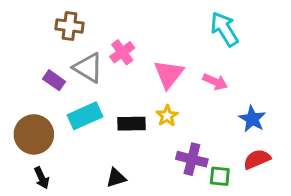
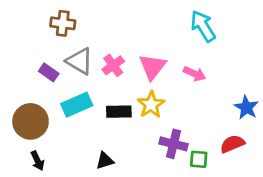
pink cross: (122, 52) -> (113, 65), moved
yellow star: (167, 116) -> (151, 105), size x1.4
blue star: (252, 119) -> (246, 107), moved

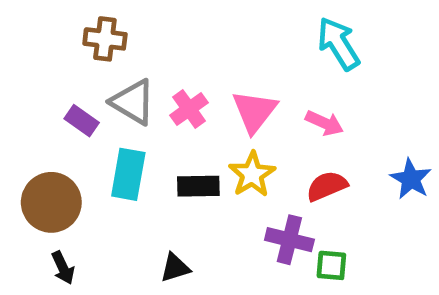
cyan rectangle: (77, 105) -> (128, 174), turned -56
red semicircle: (232, 144) -> (327, 186), moved

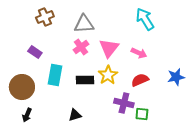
brown cross: (105, 39) -> (45, 17), turned -30
gray triangle: (133, 102) -> (84, 24), moved, turned -35
blue star: (411, 179) -> (176, 77), turned 30
black arrow: (63, 268) -> (27, 115), turned 48

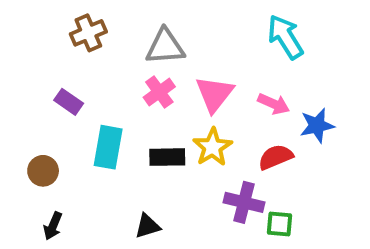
blue star: (176, 77) -> (317, 125), moved
brown circle: (22, 87) -> (43, 171), size x0.6

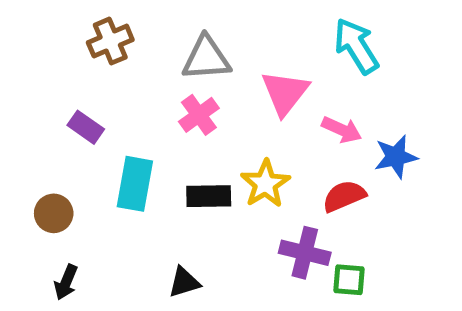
pink triangle: (214, 94) -> (285, 93), moved

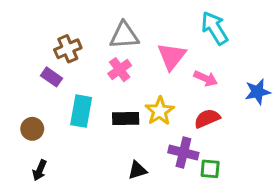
brown cross: (110, 41) -> (68, 49), moved
blue star: (396, 157) -> (257, 92), moved
black triangle: (184, 282) -> (137, 170), moved

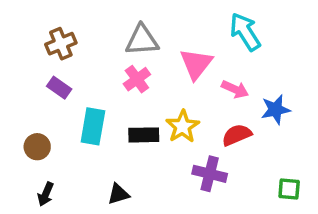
brown cross: (68, 49) -> (61, 44), moved
blue star: (257, 92) -> (276, 110), moved
green square: (210, 169) -> (289, 189), moved
black triangle: (137, 170) -> (118, 194), moved

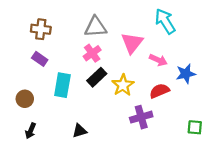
brown cross: (61, 44) -> (41, 29), turned 30
black rectangle: (144, 135) -> (97, 77), moved, turned -42
purple cross: (210, 174) -> (141, 117), turned -30

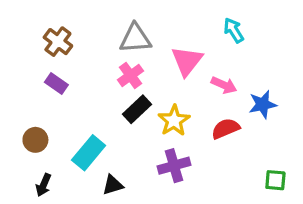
cyan arrow: (165, 21) -> (234, 30), size x0.7
brown cross: (41, 29) -> (58, 42), turned 30
cyan rectangle: (62, 85) -> (89, 153), moved, turned 30
purple cross: (141, 117) -> (174, 166), moved

